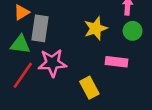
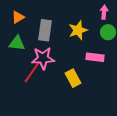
gray rectangle: (40, 28) -> (45, 30), moved
red line: (23, 75) -> (32, 72), moved

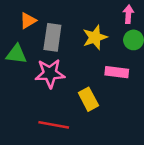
orange triangle: (18, 17) -> (28, 21), moved
red line: (32, 72) -> (54, 125), moved, turned 65

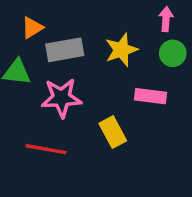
gray rectangle: (52, 37) -> (65, 50), turned 72
red line: (54, 125) -> (46, 149), moved

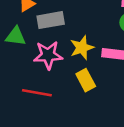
yellow star: (121, 50) -> (82, 48), moved

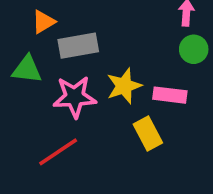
yellow rectangle: (86, 80) -> (148, 134), moved
red line: (37, 93) -> (58, 152), turned -44

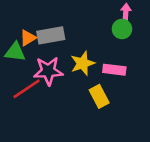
orange triangle: (43, 22) -> (28, 38), moved
green circle: (194, 49) -> (122, 29), moved
red line: (58, 152) -> (27, 89), moved

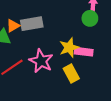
yellow star: (83, 63) -> (69, 48), moved
pink star: (48, 71) -> (41, 61), moved, turned 30

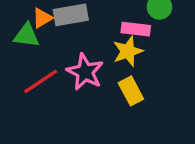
pink rectangle: (84, 52) -> (136, 29), moved

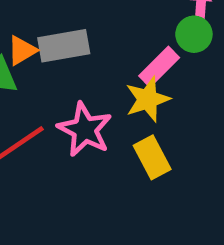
pink rectangle: (136, 29) -> (159, 67), turned -52

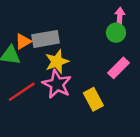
pink rectangle: (159, 67) -> (118, 68), moved
yellow star: (147, 99) -> (57, 62), moved

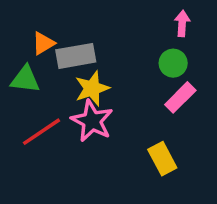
green circle: (116, 33) -> (173, 63), moved
orange triangle: (23, 41) -> (43, 43), moved
yellow rectangle: (93, 99) -> (162, 159), moved

